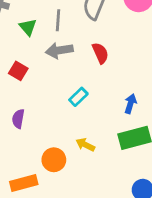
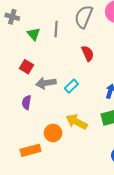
gray arrow: (59, 50) -> (46, 83), moved
yellow arrow: (85, 145) -> (76, 122), size x1.5

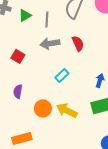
green triangle: (34, 34) -> (25, 15), moved, turned 40
gray arrow: (46, 83) -> (50, 43), moved
orange circle: (53, 133) -> (43, 108), moved

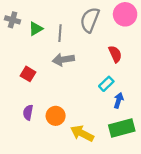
red semicircle: (78, 43) -> (115, 54), moved
cyan rectangle: (62, 75) -> (106, 84), moved
orange circle: (43, 108) -> (56, 116), moved

